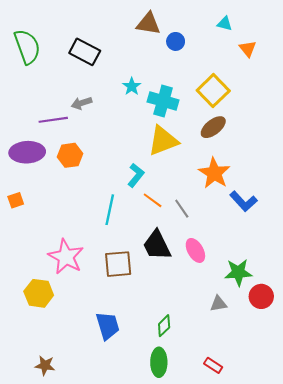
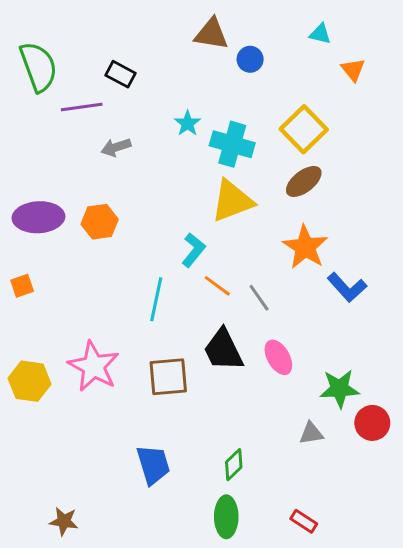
black rectangle: (85, 52) -> (120, 74), size x0.7
purple line: (53, 120) -> (82, 107), moved
yellow hexagon: (39, 293) -> (30, 381), moved

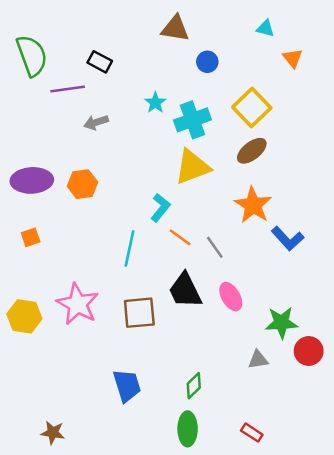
blue circle: (250, 59) -> (207, 62), moved
cyan cross: (232, 144) -> (192, 120), turned -36
orange square: (22, 286) -> (31, 237), moved

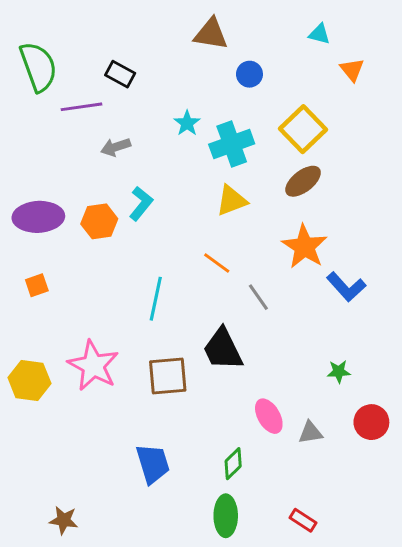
yellow triangle: (192, 167) -> (232, 201), size x0.7
cyan L-shape: (160, 208) -> (141, 203), moved
orange line: (180, 237) -> (217, 263), moved
pink ellipse: (231, 297) -> (269, 416), moved
green star: (281, 323) -> (339, 372), moved, size x0.6

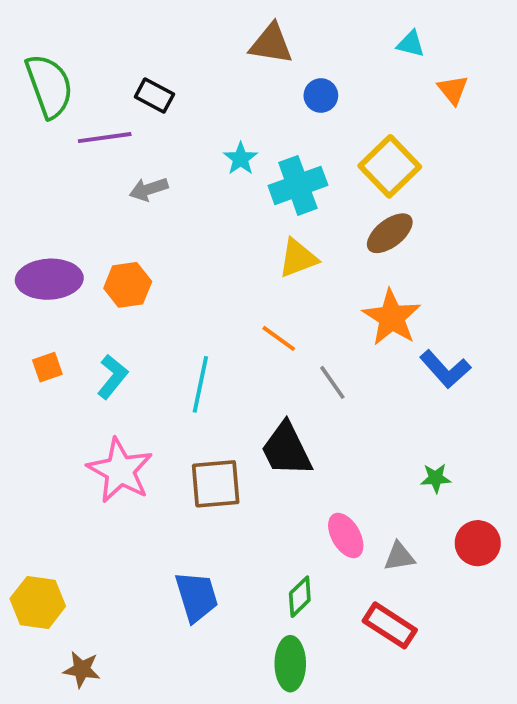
cyan L-shape: (141, 203) -> (112, 377), moved
yellow hexagon: (29, 380) -> (38, 602), moved
red rectangle: (303, 520) -> (390, 625), moved, size x1.5

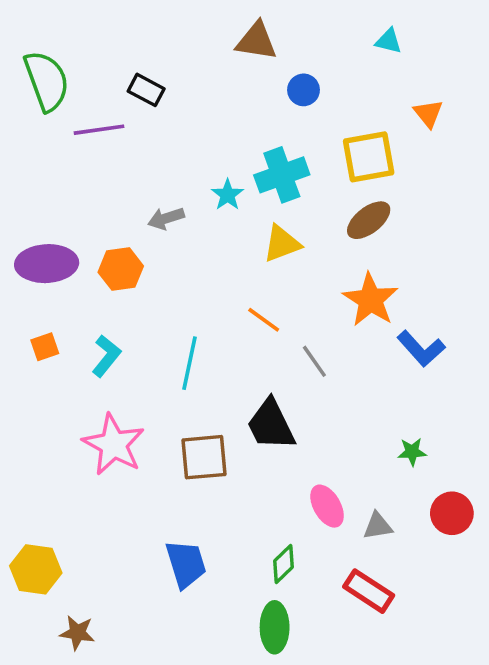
orange triangle: (453, 90) -> (428, 113), moved
cyan star: (241, 159) -> (228, 195), moved
yellow square: (390, 166) -> (369, 157), turned 34
gray arrow: (149, 189) -> (166, 218), moved

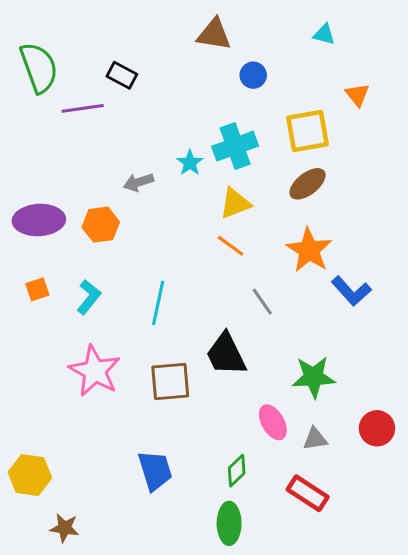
orange line: (264, 320) -> (231, 246), moved
green star: (412, 452) -> (314, 377), moved, size x1.8

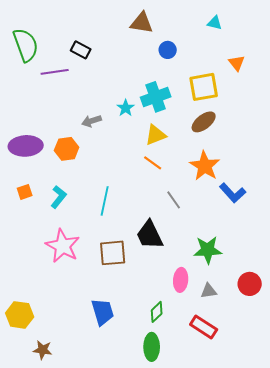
pink ellipse: (273, 422) -> (181, 280), turned 35

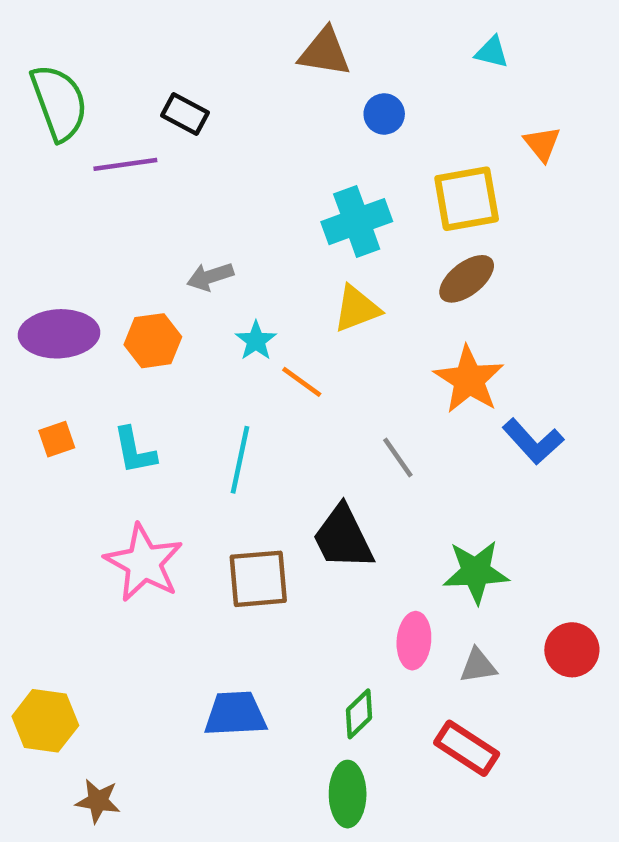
cyan star: (126, 108) -> (256, 341), moved
orange line: (153, 163) -> (302, 382), moved
cyan L-shape: (59, 197) -> (135, 451), turned 130
blue trapezoid: (103, 312) -> (235, 714), turned -76

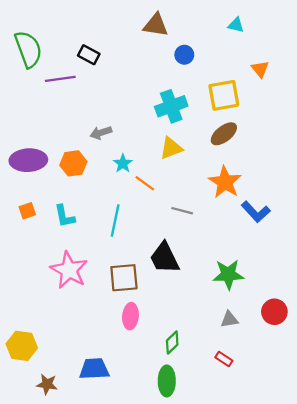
gray line: (398, 457) -> (182, 211), moved, turned -40
pink ellipse: (414, 641) -> (130, 316), moved
blue trapezoid: (235, 714) -> (94, 369), moved
red rectangle: (467, 748) -> (224, 359), size x0.6

